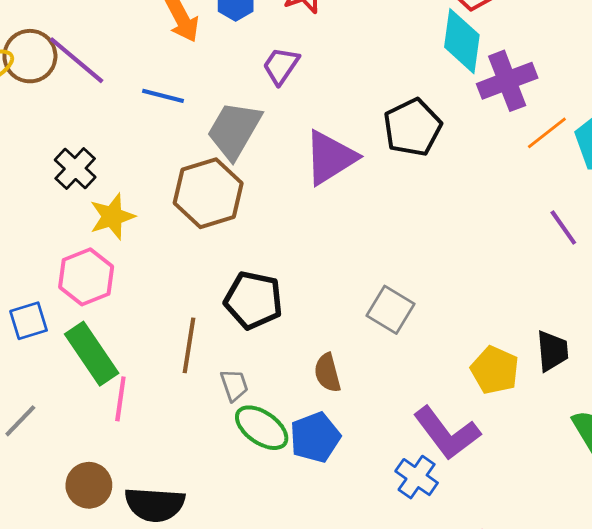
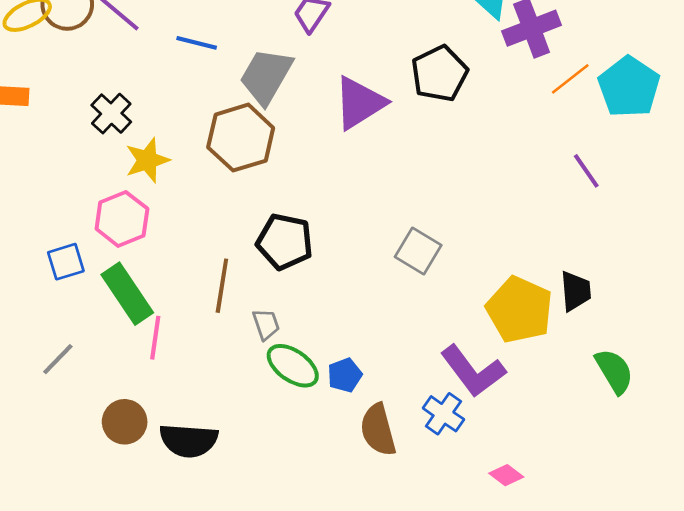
yellow pentagon: (495, 370) -> (520, 310), size x1.4
brown semicircle: (327, 373) -> (378, 430), moved, size x1.4
blue pentagon: (315, 437) -> (345, 375), size x0.7

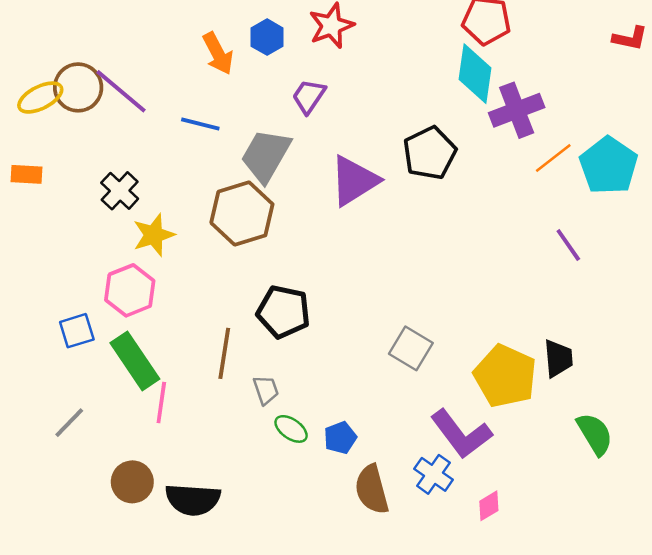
gray square: (418, 251) -> (411, 348), moved
green ellipse: (293, 366) -> (291, 429), size x0.7
pink diamond: (506, 475) -> (489, 506), moved, turned -68

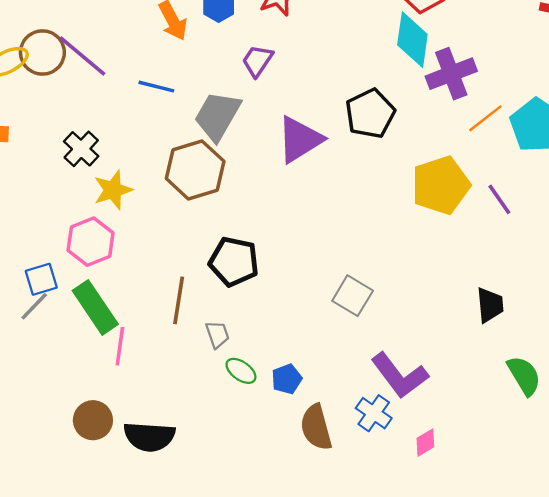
yellow pentagon: (505, 376) -> (441, 185), moved, turned 30
gray line: (69, 423) -> (34, 306), moved

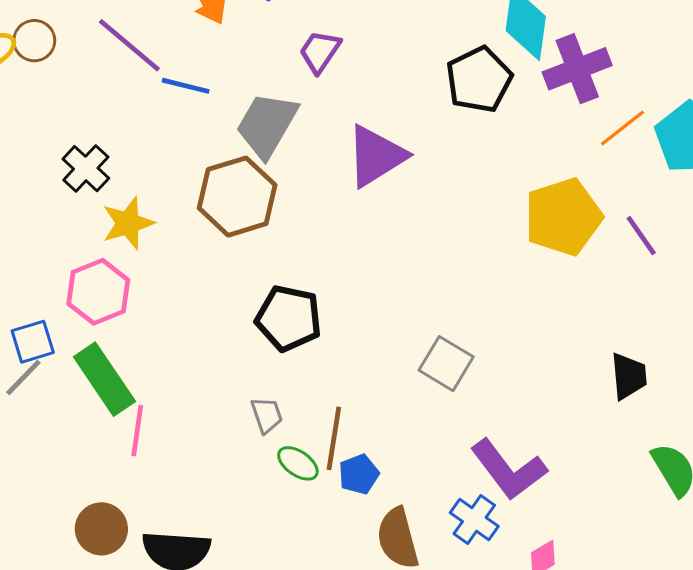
brown circle: (42, 52) -> (34, 41), size x0.7
purple line: (82, 56) -> (129, 45), moved
black pentagon: (370, 114) -> (479, 80), moved
brown line: (179, 300) -> (334, 438), moved

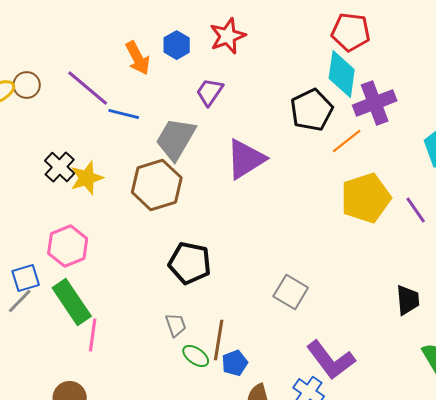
orange line: (622, 128) -> (347, 141), moved
yellow star: (128, 223) -> (87, 178), moved

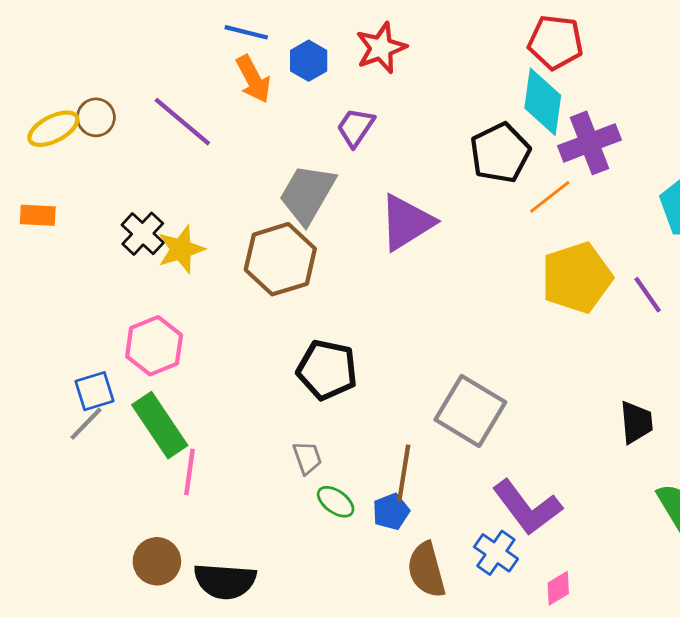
blue line: (124, 114) -> (246, 32), moved
gray square: (291, 292) -> (470, 411), size x1.4
brown line: (219, 340) -> (404, 473), moved

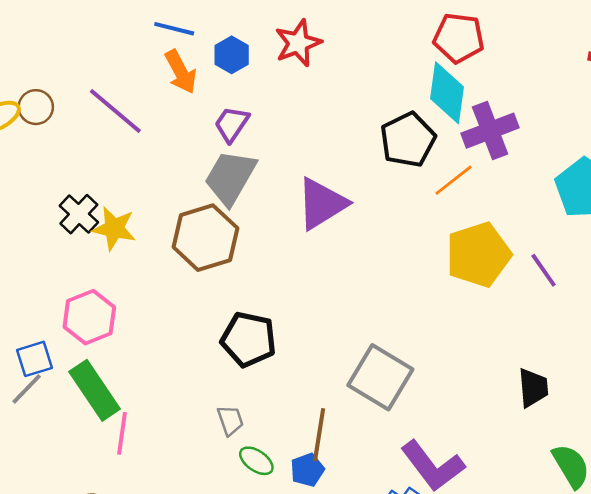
purple trapezoid: (355, 127) -> (232, 124), moved
yellow star: (181, 249) -> (114, 228), turned 30

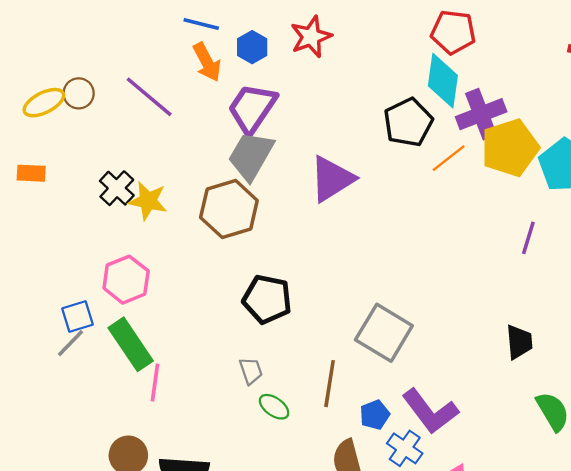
purple trapezoid: (232, 124) -> (252, 108), size x1.6
yellow pentagon: (478, 255) -> (510, 148), moved
purple line: (544, 270) -> (528, 238), turned 52
blue pentagon: (307, 470) -> (375, 415), moved

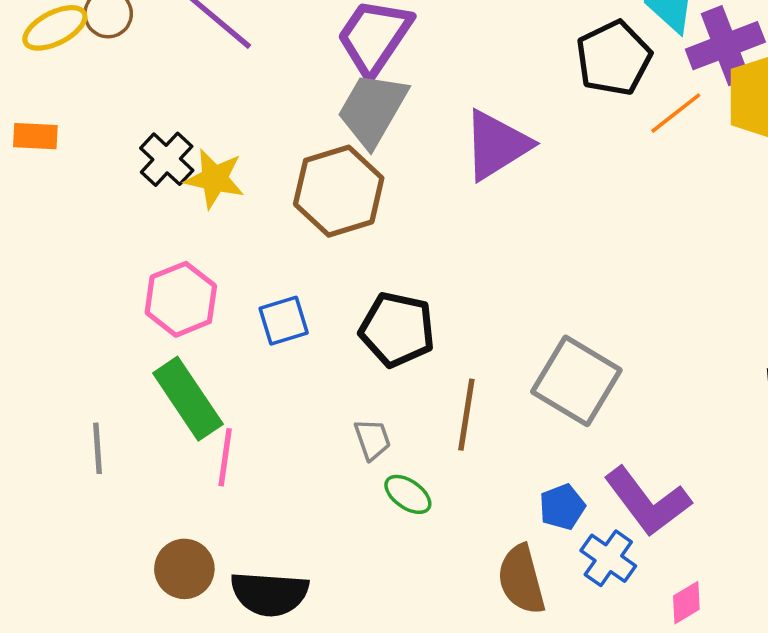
blue square: (77, 317) -> (284, 321), moved
gray line: (71, 343) -> (97, 448), moved, turned -48
brown line: (330, 384) -> (466, 415), moved

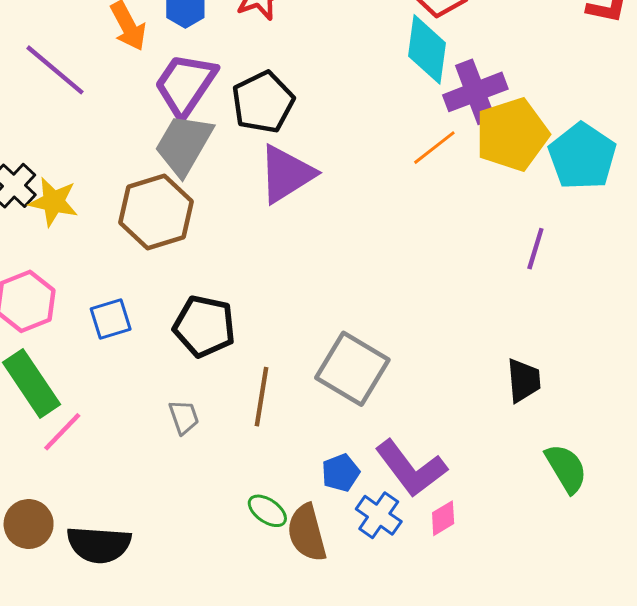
black pentagon: (614, 58) -> (263, 102), moved
pink line: (225, 457) -> (62, 432), turned 36
green ellipse: (408, 494) -> (267, 511), moved
pink diamond: (686, 603) -> (443, 518), moved

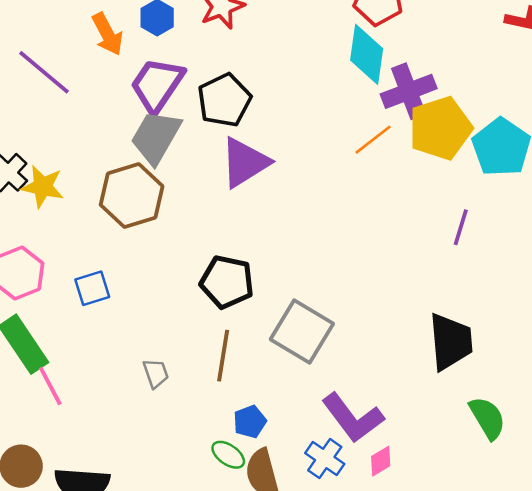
black pentagon: (204, 326) -> (227, 282), moved
black trapezoid: (524, 380) -> (451, 342), size x1.5
pink line: (62, 432) -> (50, 386), turned -72
blue pentagon: (341, 473) -> (250, 422), moved

